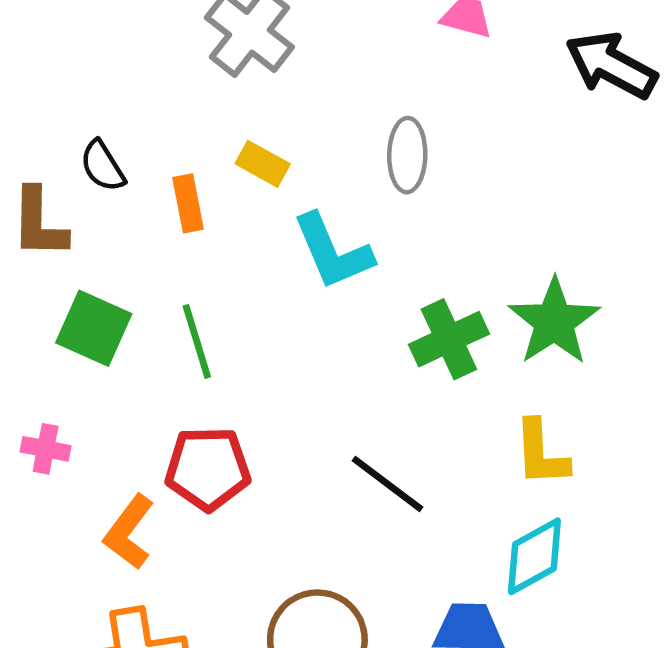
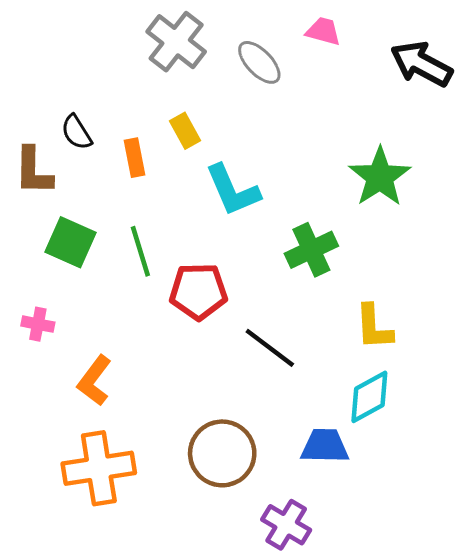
gray ellipse: (407, 155) -> (259, 62), moved, turned -45
yellow rectangle: (263, 164) -> (185, 131), turned 32
green star: (554, 322) -> (380, 177), moved
red pentagon: (208, 469) -> (198, 291), moved

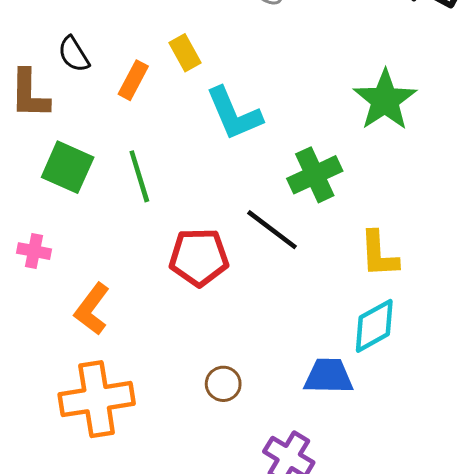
orange rectangle: (134, 158) -> (133, 80), turned 39
red pentagon: (198, 291) -> (199, 257), moved
black line: (270, 348) -> (272, 230), moved
brown circle: (222, 453) -> (223, 384), size x0.5

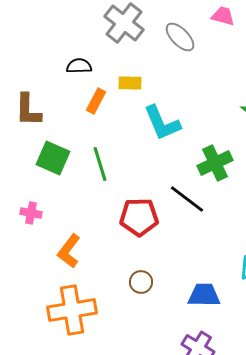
yellow rectangle: (185, 53) -> (130, 83), turned -60
black semicircle: (74, 54) -> (79, 66), moved, turned 120
blue trapezoid: (328, 376) -> (204, 295), moved
brown circle: (223, 384) -> (141, 282), moved

